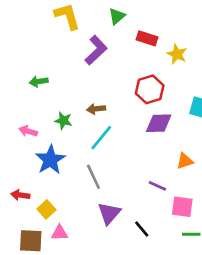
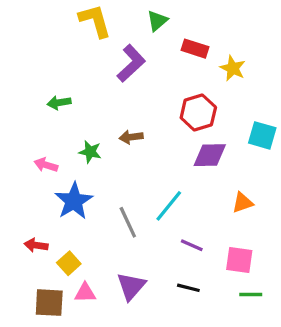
cyan line: (101, 138) -> (169, 206), moved
purple line: (157, 186) -> (192, 245), moved
purple triangle: (109, 213) -> (131, 286), moved
black line: (142, 229) -> (188, 288), turned -36

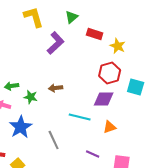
green arrow: (59, 103) -> (12, 86), moved
red hexagon: (198, 112) -> (110, 73), moved
orange triangle: (243, 203) -> (110, 127), moved
cyan line: (169, 206) -> (80, 117), moved, turned 65

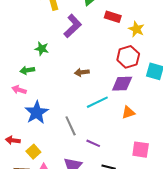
brown arrow: (56, 88) -> (82, 72), moved
green star: (31, 97) -> (42, 49), moved
cyan line: (80, 117) -> (97, 102), turned -40
purple line: (93, 154) -> (93, 143), moved

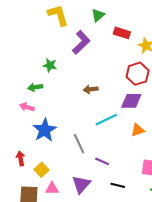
red arrow: (13, 140) -> (21, 158), turned 72

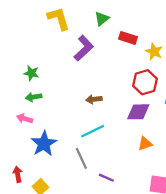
green star: (50, 65) -> (31, 73), moved
cyan line: (106, 120) -> (93, 131), moved

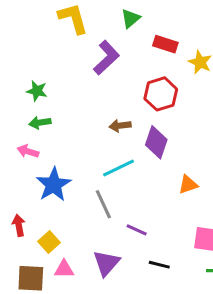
red hexagon: (145, 82) -> (161, 94), moved
purple diamond: (138, 112) -> (156, 142), moved, turned -70

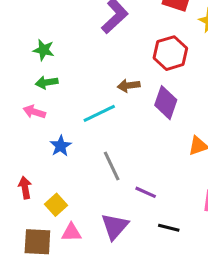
cyan line: (118, 168) -> (99, 113), moved
blue star: (54, 185) -> (61, 146), size x0.6

